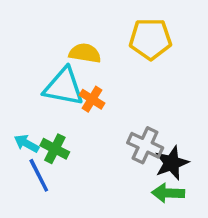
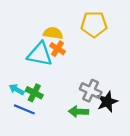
orange cross: (92, 99) -> (57, 49), moved
blue line: (39, 175) -> (24, 109), turned -40
green arrow: (168, 193) -> (78, 112), moved

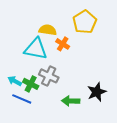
yellow pentagon: (94, 24) -> (85, 22), turned -30
orange cross: (57, 49) -> (63, 44), moved
gray cross: (91, 91) -> (49, 76), moved

